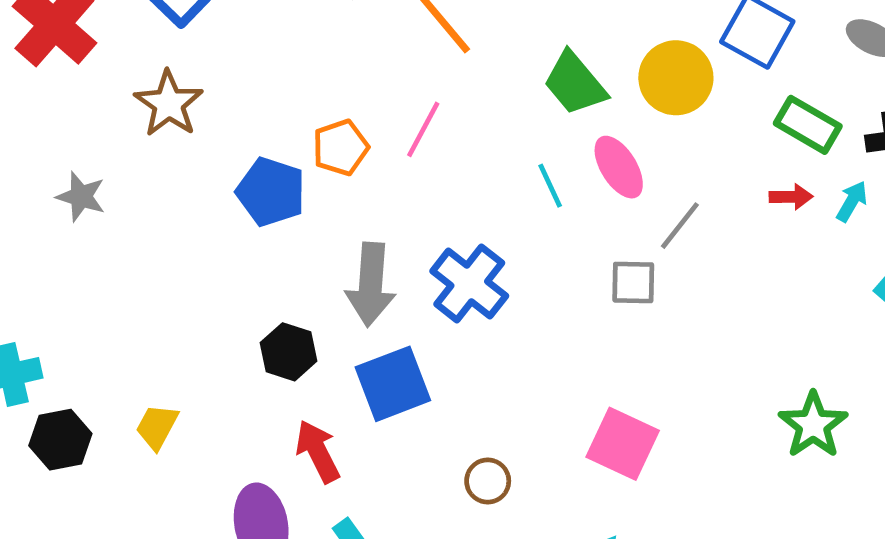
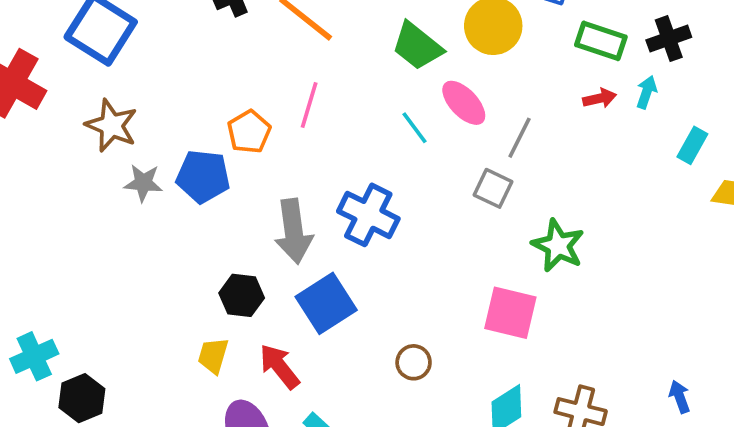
gray star: (81, 197) -> (143, 183), moved
gray square: (633, 282) -> (493, 188), turned 36
green star: (813, 425) -> (558, 246), moved
yellow trapezoid: (157, 427) -> (213, 356), moved

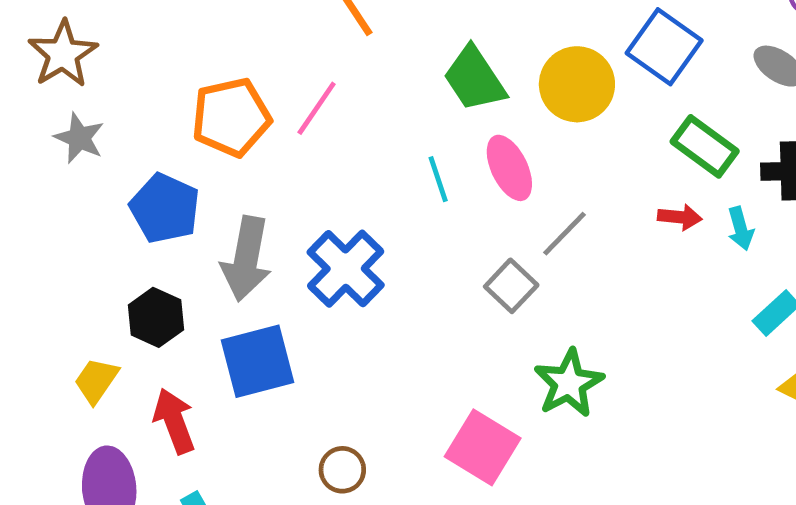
cyan arrow: (647, 92) -> (741, 228), turned 128
orange pentagon: (249, 132) -> (231, 117), size x1.4
blue pentagon: (203, 176) -> (165, 208), moved

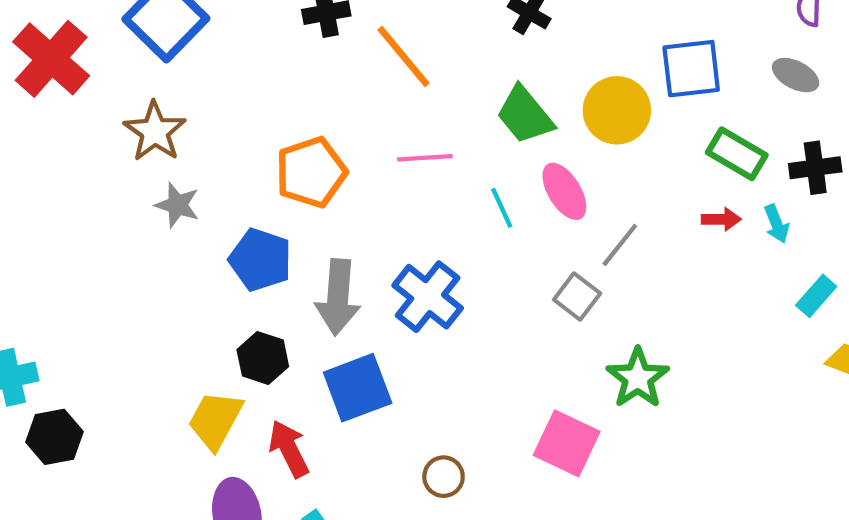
blue square: (664, 47) -> (691, 69), turned -36
pink line: (317, 108) -> (425, 158), moved, turned 58
yellow trapezoid: (96, 381) -> (215, 420), size x1.4

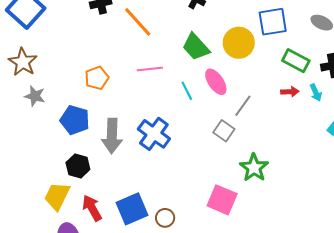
orange pentagon: (311, 172) -> (97, 78), size x0.7
blue square: (358, 388) -> (132, 209), moved

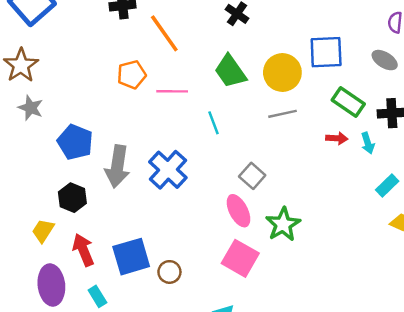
orange pentagon: (97, 78) -> (132, 74), moved
pink ellipse: (216, 82) -> (238, 211), moved
gray line: (243, 106) -> (282, 114), moved, turned 35
yellow trapezoid: (57, 196) -> (43, 231), size x0.7

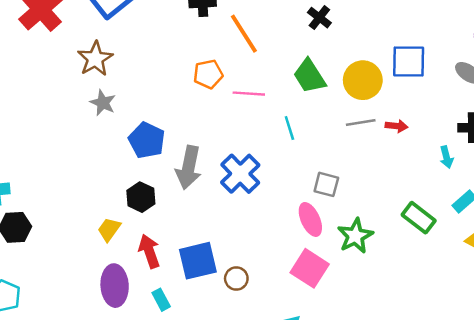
green rectangle: (348, 102) -> (419, 218), moved
red arrow: (337, 138) -> (396, 126), moved
gray square: (252, 176) -> (326, 184), turned -30

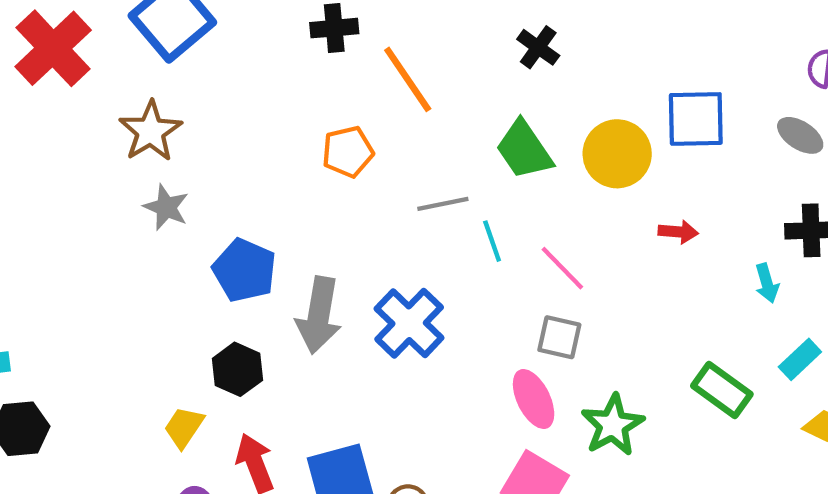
pink line: (249, 94) -> (562, 268), moved, turned 44
gray line: (361, 122) -> (443, 204), moved

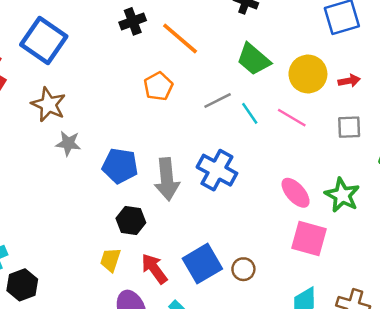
yellow circle: (617, 154) -> (308, 74), moved
gray square: (559, 337) -> (349, 127), moved

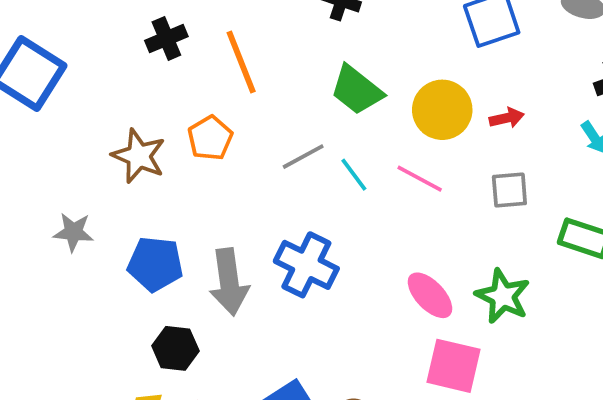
orange line: (180, 38) -> (241, 62), turned 30
brown star: (49, 105) -> (139, 156), moved

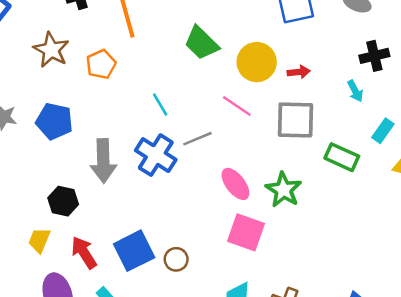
brown star: (139, 156) -> (51, 50), moved
gray line: (303, 157) -> (197, 139), moved
cyan line: (354, 175) -> (160, 105), moved
gray square: (509, 190) -> (295, 120), size x1.6
blue pentagon: (155, 264) -> (54, 121), moved

